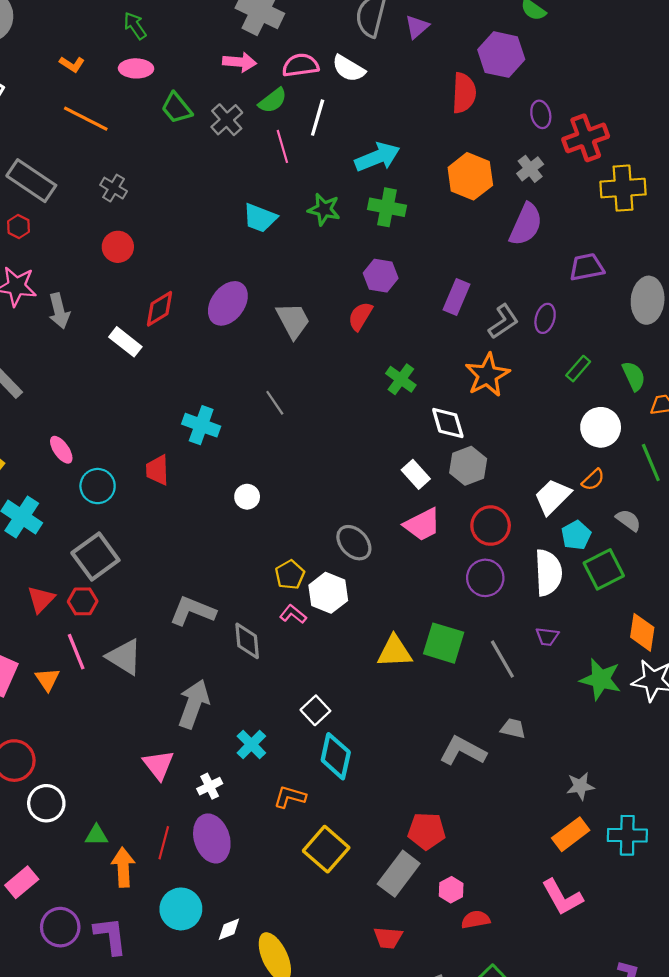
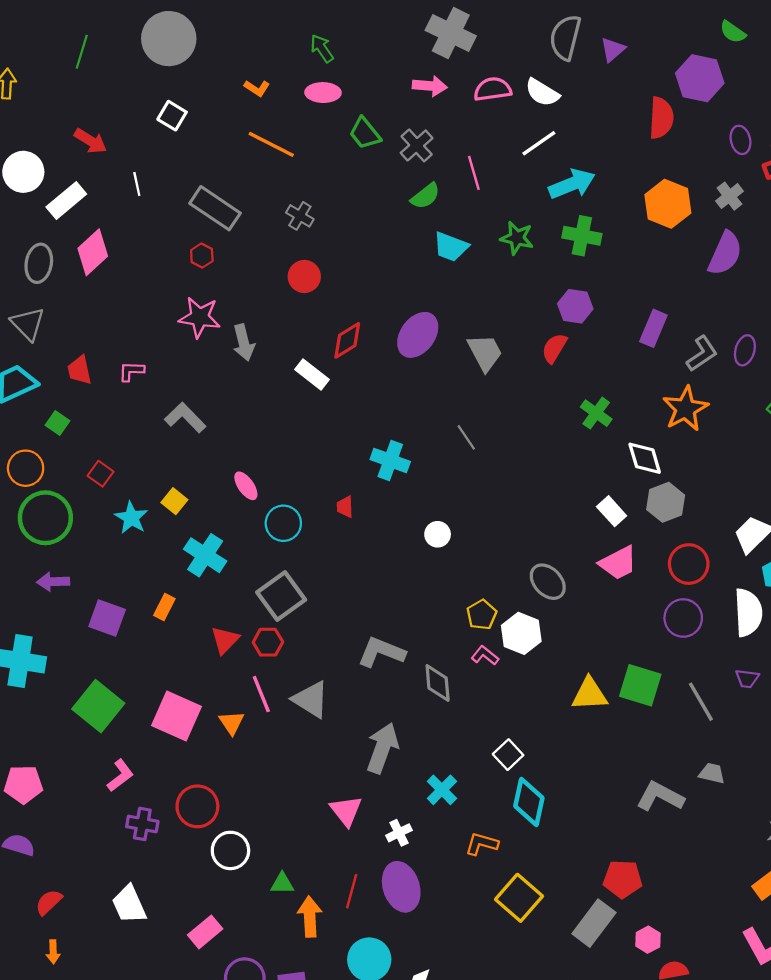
green semicircle: (273, 100) -> (425, 196), moved
white line: (318, 118) -> (539, 143), moved, turned 39
red trapezoid: (157, 470) -> (345, 507), size x0.7

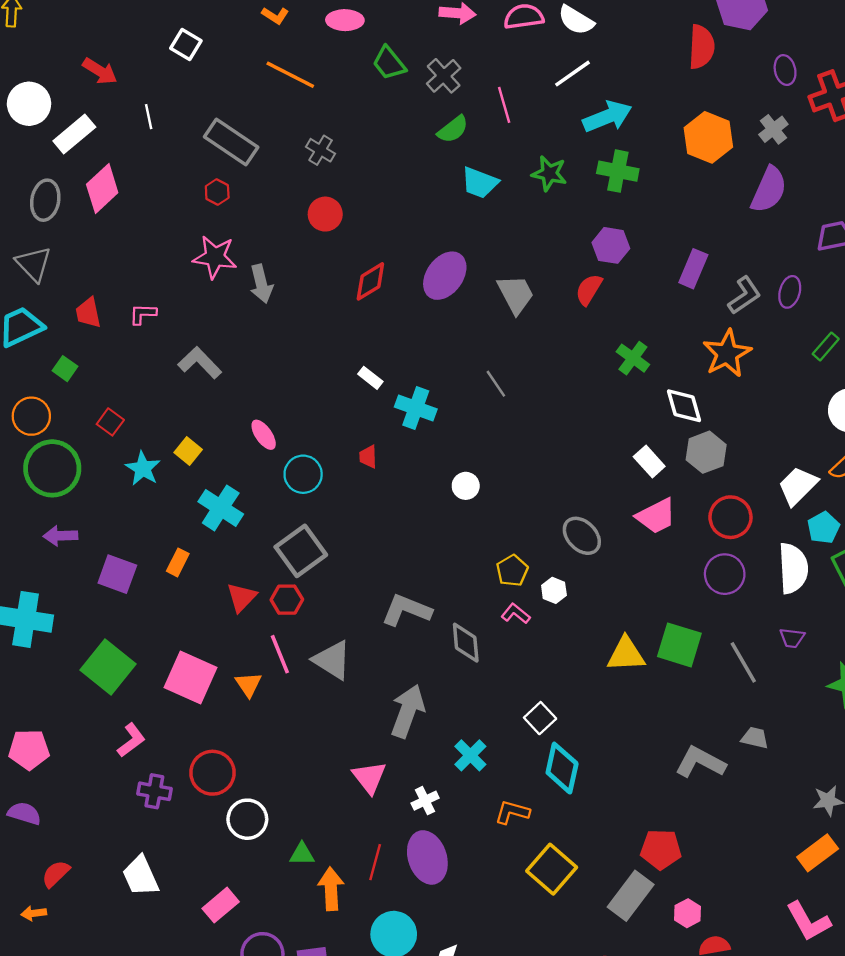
white rectangle: (312, 375) -> (370, 378), moved, size x0.7
white hexagon: (521, 633) -> (554, 590), size x0.6
orange arrow: (53, 952) -> (34, 913), moved, turned 85

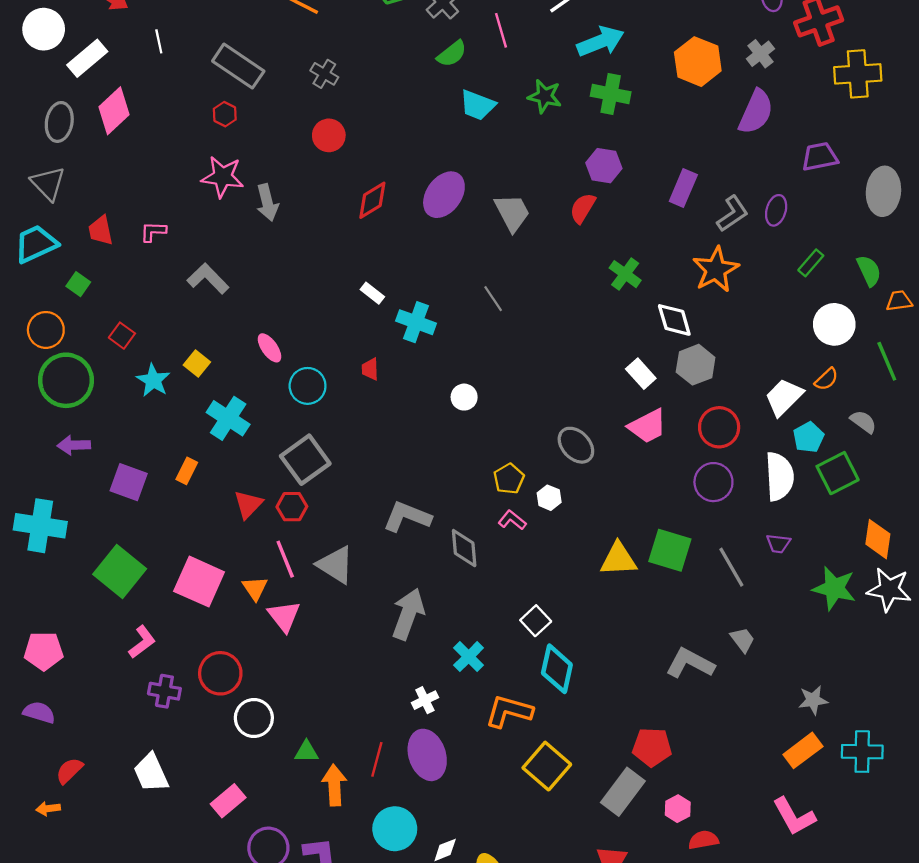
gray trapezoid: (755, 738) -> (743, 640), turned 40
pink triangle: (369, 777) -> (284, 616), moved
orange L-shape: (512, 812) -> (509, 711), size x1.4

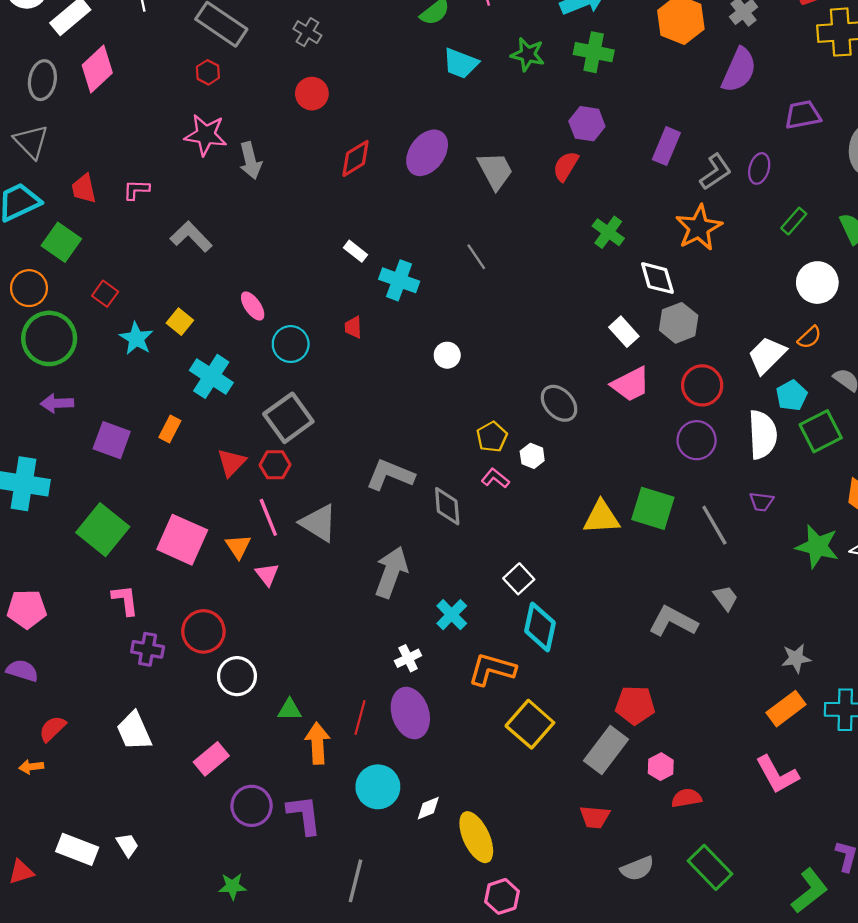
green square: (78, 284) -> (61, 242), size x1.6
pink triangle: (284, 616) -> (267, 574), size x0.7
pink L-shape: (142, 642) -> (125, 600), turned -60

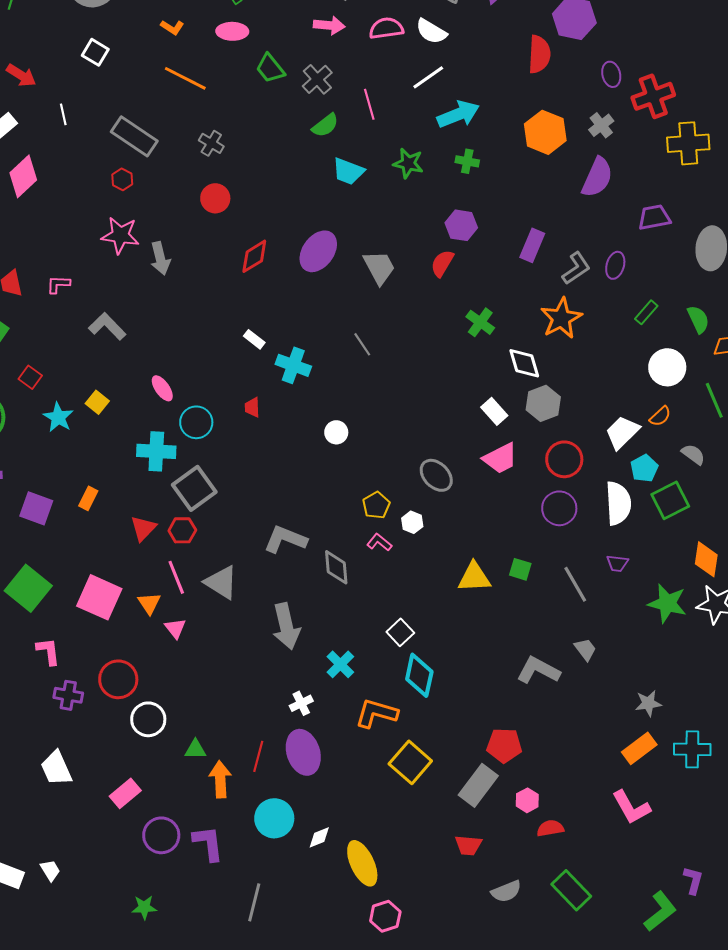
green cross: (594, 52) -> (467, 161), size x0.7
cyan cross: (211, 376) -> (156, 451), moved, turned -30
green square: (653, 508) -> (520, 569), size x0.6
gray arrow: (391, 572) -> (286, 626), turned 147

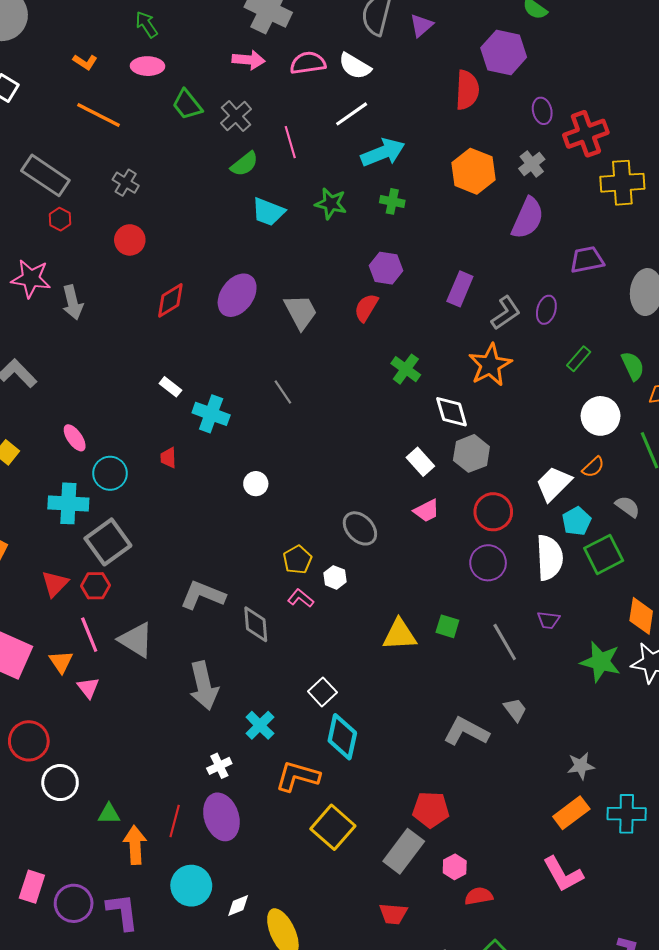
red hexagon: (122, 179) -> (60, 219), moved
pink trapezoid: (500, 458) -> (427, 511), size x0.7
pink rectangle: (125, 793) -> (32, 887), moved, turned -32

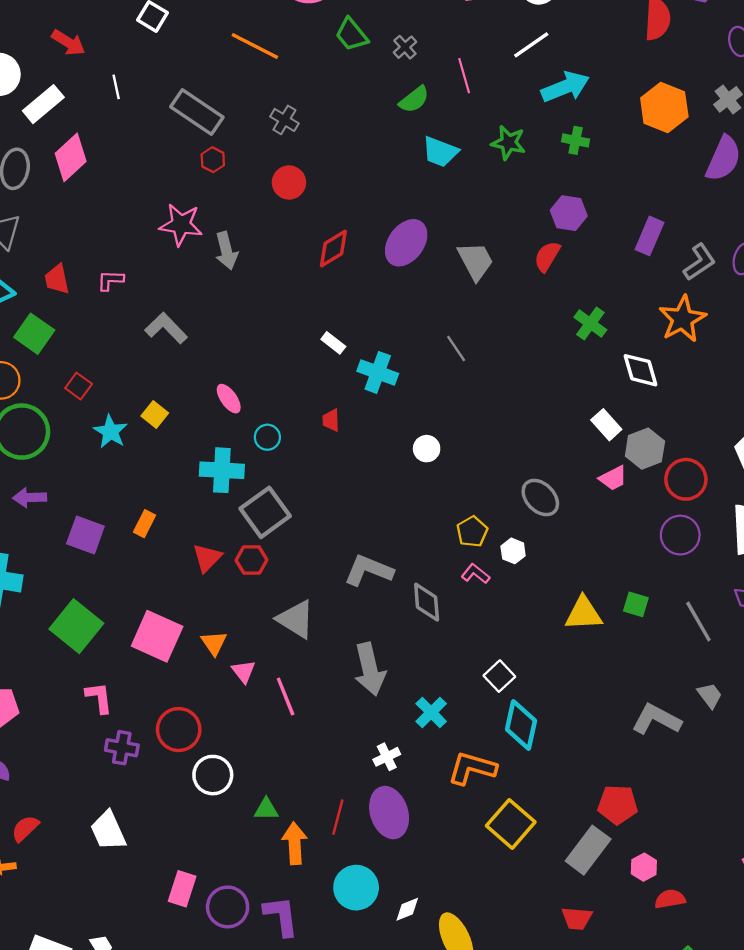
gray cross: (236, 116) -> (405, 47), size x0.7
gray hexagon: (471, 453) -> (645, 449), moved
cyan circle: (110, 473) -> (267, 437), size x0.7
pink line: (89, 635) -> (286, 697), moved

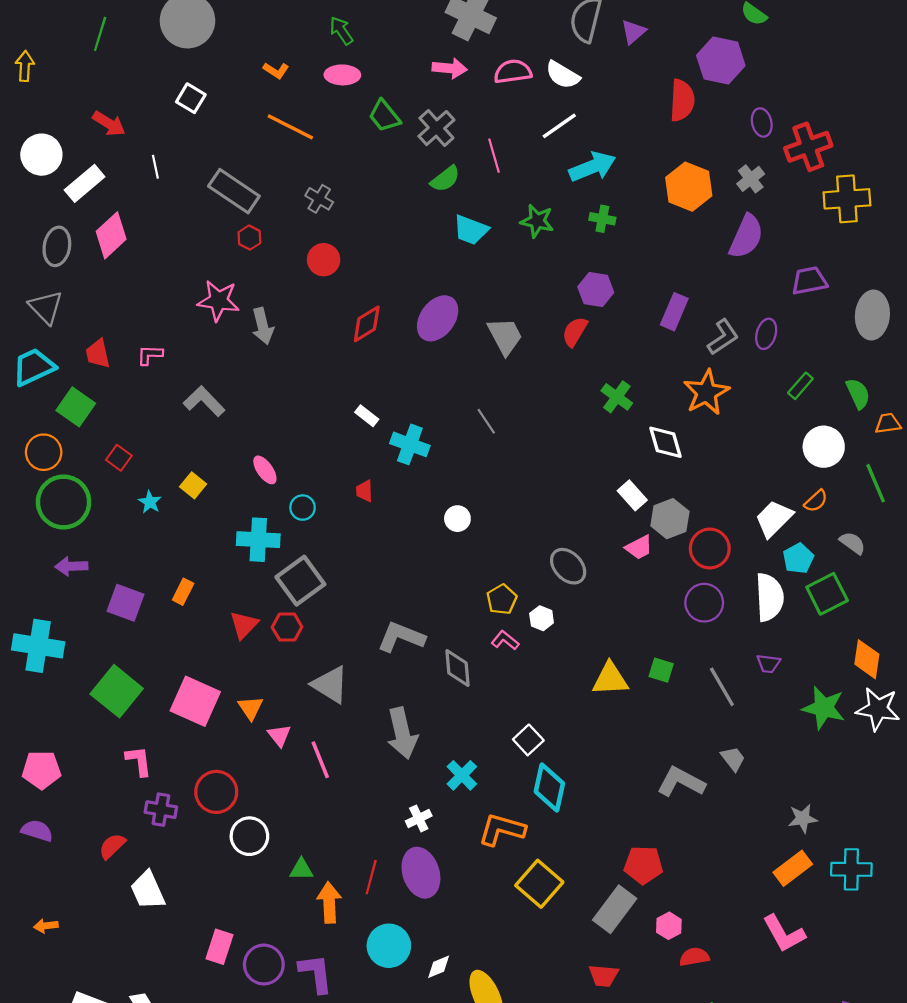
gray cross: (405, 47) -> (436, 128), size x1.6
cyan star: (110, 432) -> (150, 502), size x0.7
red semicircle: (25, 828) -> (112, 846), moved

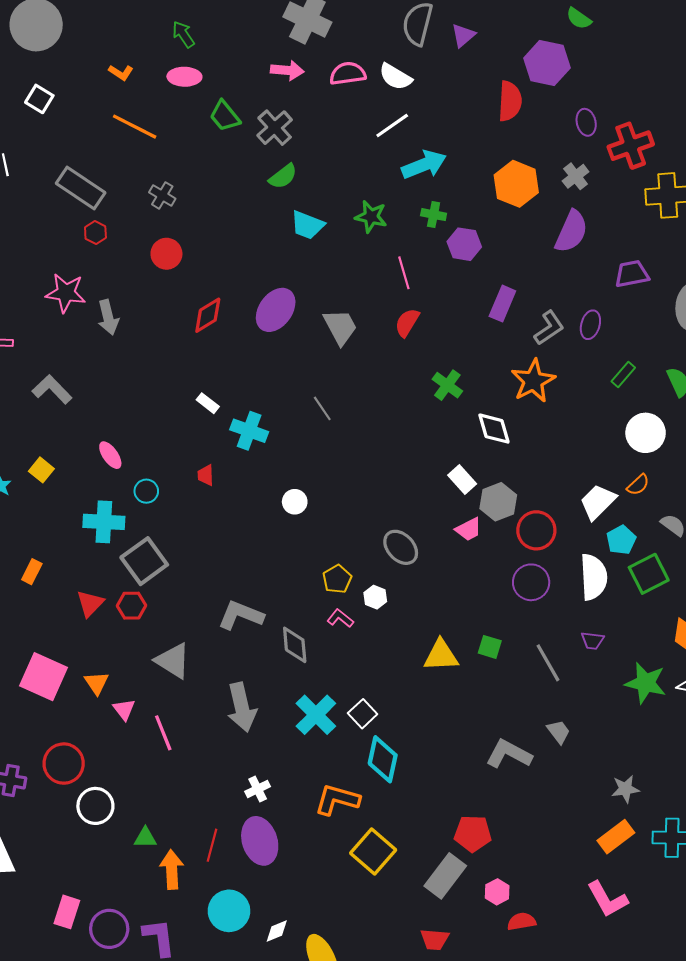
pink line: (494, 156) -> (404, 273), moved
purple hexagon: (596, 290) -> (464, 244), moved
cyan cross: (462, 775) -> (316, 715), moved, size x1.4

